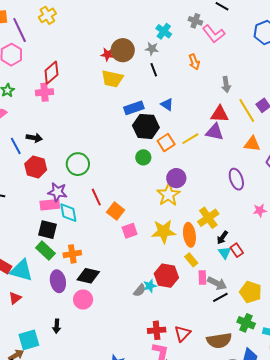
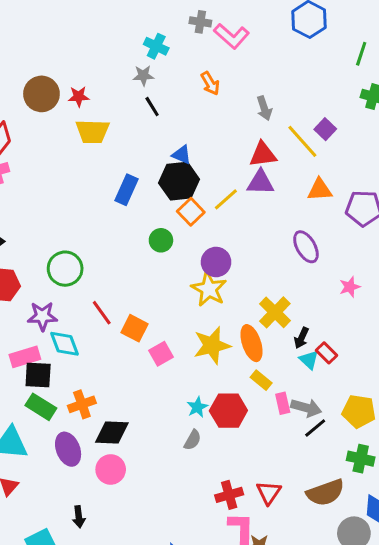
brown circle: (123, 50) -> (41, 94), moved
blue rectangle: (134, 108) -> (127, 190), moved, turned -36
black hexagon: (146, 126) -> (179, 181), moved
pink rectangle: (50, 205) -> (25, 357), moved
cyan star: (150, 286) -> (197, 407), moved

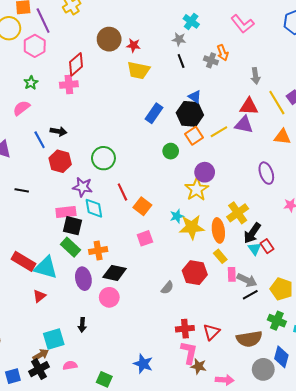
gray cross: (200, 22) -> (211, 60), moved
black arrow: (301, 338) -> (252, 233), size x1.5
pink square: (161, 354) -> (145, 238), moved
cyan star: (197, 407) -> (177, 216), moved

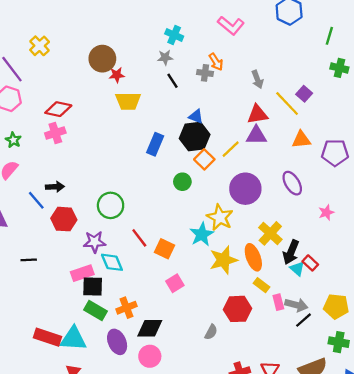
brown circle: (109, 39) -> (102, 59), moved
red diamond: (76, 64) -> (58, 109), turned 65
purple circle: (205, 172) -> (245, 189), moved, size x1.4
cyan star: (177, 216) -> (202, 234), moved, size x1.5

